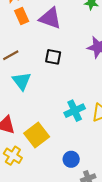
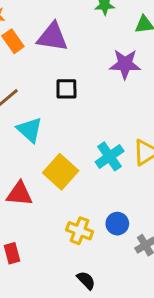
yellow square: (37, 135) -> (61, 172), moved
yellow cross: (13, 156) -> (80, 231), moved

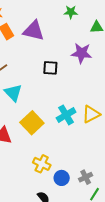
black square: (66, 89) -> (50, 68), moved
blue circle: (117, 224) -> (62, 178), moved

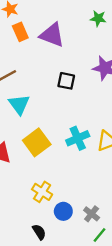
gray cross: (86, 177) -> (92, 214), turned -32

